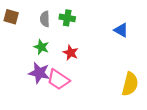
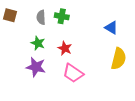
pink trapezoid: (58, 80) -> (73, 73), moved
yellow semicircle: (130, 84) -> (119, 59), moved

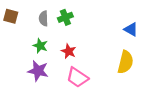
green cross: (62, 16) -> (65, 17), turned -32
blue triangle: (111, 28) -> (131, 29), moved

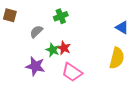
gray semicircle: (44, 18) -> (36, 32), moved, turned 48
green star: (40, 46) -> (53, 50), moved

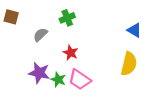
green star: (53, 50) -> (58, 80), moved

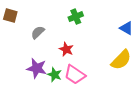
green cross: (67, 18) -> (76, 17), moved
yellow semicircle: (129, 64) -> (121, 60), turned 30

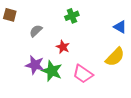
green star: (55, 75) -> (52, 71), size x1.5
pink trapezoid: (75, 75) -> (83, 74), moved

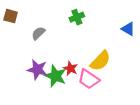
red star: (63, 47) -> (70, 68), moved
yellow semicircle: (115, 57) -> (100, 61), moved

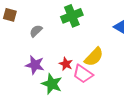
green cross: (77, 17) -> (72, 16), size x1.5
green star: (55, 76) -> (52, 84), moved

